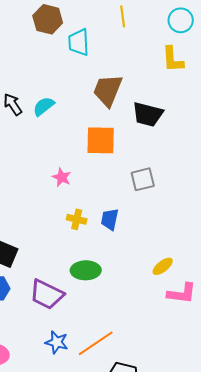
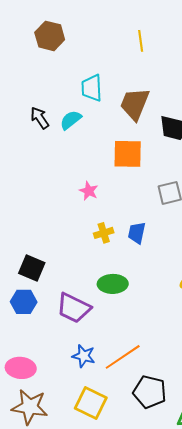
yellow line: (123, 16) -> (141, 41), moved
brown hexagon: (48, 19) -> (50, 36), moved
cyan trapezoid: (79, 42) -> (92, 88), moved
yellow cross: (77, 219) -> (104, 233), turned -30

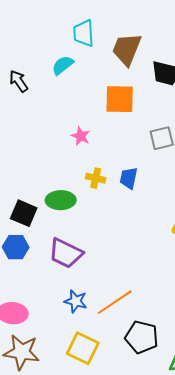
black arrow: (40, 118) -> (19, 81), moved
yellow cross: (104, 233) -> (96, 178), turned 30
green ellipse: (113, 284) -> (61, 200), moved

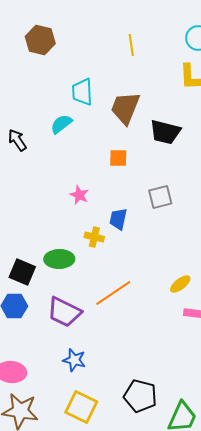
orange square: (120, 99) -> (118, 158), size x0.6
blue trapezoid: (129, 178) -> (118, 219), moved
orange line: (115, 302) -> (113, 293), moved

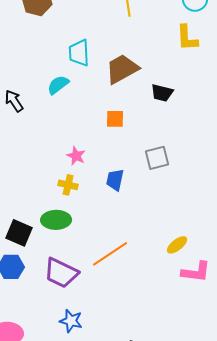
brown trapezoid: (125, 108) -> (122, 69), turned 39
black trapezoid: (165, 132) -> (162, 93), size x0.7
yellow cross: (94, 237) -> (68, 185), moved

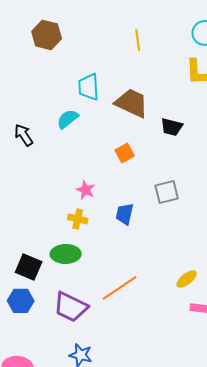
brown trapezoid: (122, 69) -> (132, 103), turned 54
orange square: (115, 119) -> (125, 153), turned -30

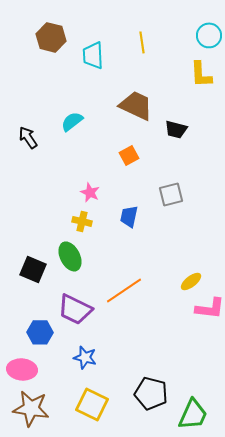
cyan trapezoid: (89, 87) -> (93, 55), moved
green ellipse: (66, 254) -> (70, 256), turned 64
blue hexagon: (21, 301) -> (40, 332), moved

